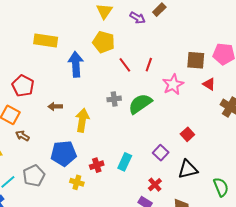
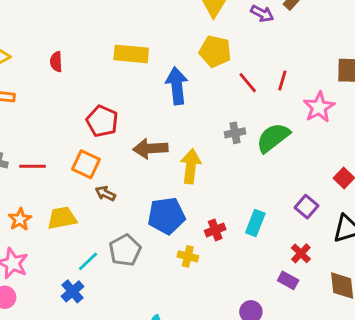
brown arrow: (55, 106) -> (150, 148), size x1.6

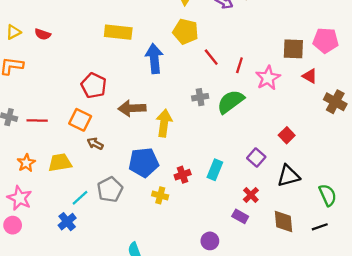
red semicircle: (56, 62) -> (43, 34), moved, turned -70
red line: (282, 80) -> (239, 65), moved

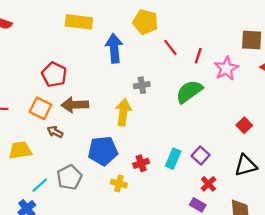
gray cross: (200, 97) -> (142, 85), moved
brown arrow: (132, 108) -> (75, 105), moved
purple square: (256, 158) -> (201, 155), moved

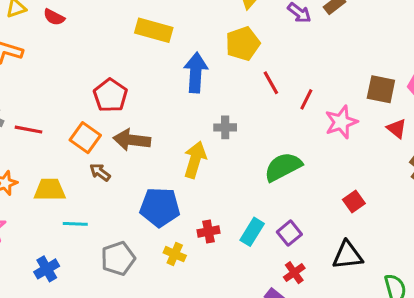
yellow pentagon: (145, 22) -> (243, 44), turned 30
green semicircle: (189, 92) -> (283, 167), moved
gray pentagon: (69, 177) -> (118, 258), moved
cyan line: (40, 185) -> (75, 224), moved, turned 36

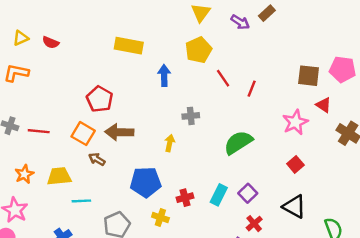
blue arrow: (196, 73) -> (164, 75), size x0.7
pink star: (341, 122) -> (295, 122), moved
yellow arrow: (195, 160) -> (170, 143), size x0.6
black triangle: (348, 255) -> (294, 207), turned 40

